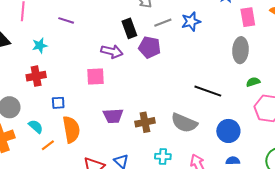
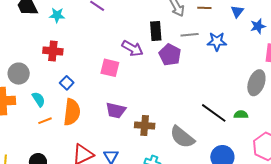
cyan star: (40, 45) -> (57, 15), moved
green semicircle: (253, 82) -> (241, 115), moved
blue square: (58, 103) -> (67, 83), turned 32

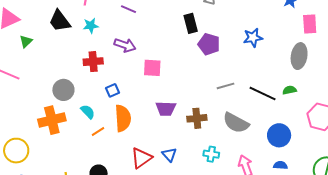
gray line: (190, 35) -> (225, 86), moved
blue star: (217, 41) -> (253, 38), moved
purple arrow: (132, 48) -> (125, 45), moved
blue square: (67, 83) -> (112, 90), turned 32

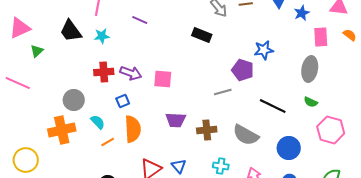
black rectangle: (191, 23) -> (202, 35), turned -54
purple pentagon: (209, 44) -> (243, 70), moved
purple arrow: (125, 45) -> (131, 73), moved
gray line: (225, 86) -> (223, 92), moved
green semicircle: (290, 90) -> (311, 102), moved, turned -144

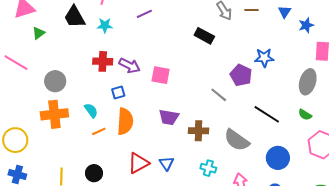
purple line: (140, 20) -> (144, 14), turned -56
gray line: (223, 92) -> (219, 95), turned 48
gray circle: (74, 100) -> (55, 81), moved

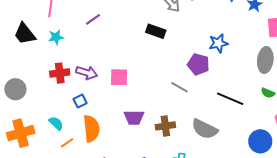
gray circle: (55, 81) -> (15, 89), moved
blue circle: (278, 158) -> (260, 141), moved

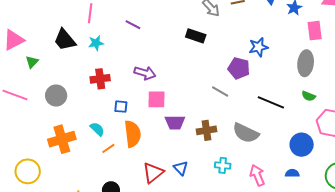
purple line: (93, 19) -> (133, 25), turned 63
purple arrow: (87, 73) -> (145, 73), moved
pink square: (119, 77) -> (157, 99), moved
blue square: (80, 101) -> (121, 107), turned 32

